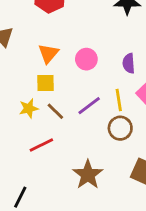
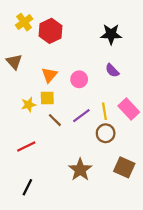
purple semicircle: (129, 63) -> (112, 70), moved, turned -40
yellow star: (29, 108) -> (28, 105), moved
red line: (41, 145) -> (26, 146), moved

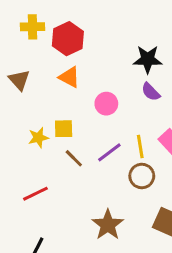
yellow cross: (24, 22) -> (32, 27), turned 35
black star: (111, 34) -> (148, 59), moved
orange triangle: (49, 75) -> (69, 77), moved, turned -42

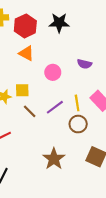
black star: (148, 59) -> (59, 23), moved
purple semicircle: (151, 92) -> (84, 64), turned -32

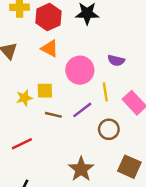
pink circle: (53, 72) -> (80, 70), size x1.5
yellow line: (77, 103) -> (105, 92), moved
brown line: (30, 111) -> (53, 115), turned -32

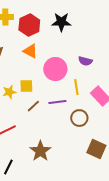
purple line: (82, 110) -> (57, 102), turned 30
brown line: (53, 115) -> (33, 106), turned -56
brown star: (81, 169) -> (40, 151), moved

